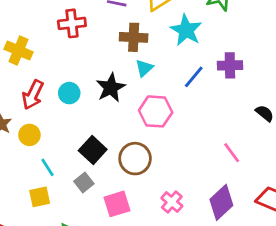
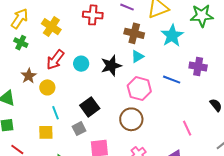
blue line: (194, 77) -> (172, 80), moved, turned 60
brown circle: (135, 159) -> (131, 119), moved

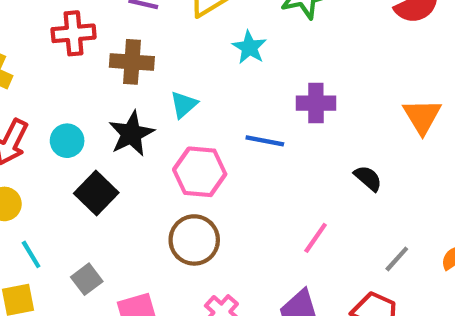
brown cross: (134, 33) -> (132, 62), moved
cyan star: (172, 36) -> (249, 47), size x0.7
black square: (90, 107) -> (96, 193), moved
pink line: (187, 128) -> (316, 238), turned 70

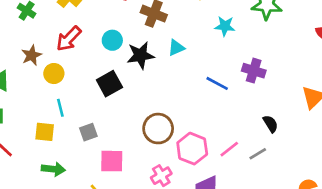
cyan star: (249, 47) -> (225, 26), turned 30
cyan circle: (67, 141) -> (112, 40), moved
pink hexagon: (200, 172) -> (192, 149), moved
gray line: (397, 259) -> (258, 154), moved

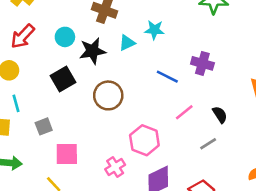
cyan star: (225, 26) -> (154, 30), moved
brown circle: (158, 129) -> (108, 95), moved
pink line: (229, 149) -> (184, 112), moved

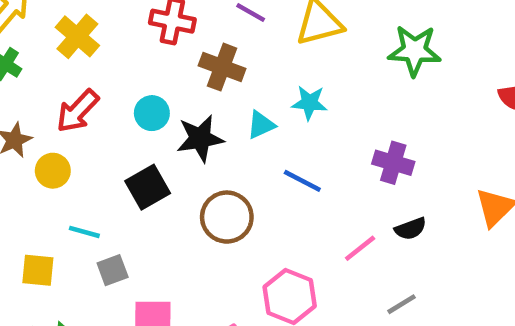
blue line: (167, 77) -> (302, 181), moved
cyan line: (16, 103) -> (84, 232), moved, turned -60
black semicircle: (220, 115) -> (411, 229), moved, turned 102

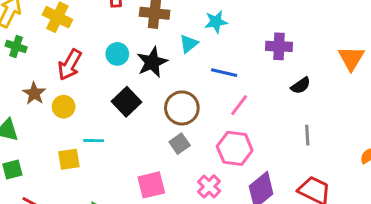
pink line: (360, 248) -> (239, 105), moved
yellow square: (38, 270) -> (69, 159), moved
gray square: (113, 270) -> (180, 144), moved
gray line: (402, 304) -> (307, 135), turned -48

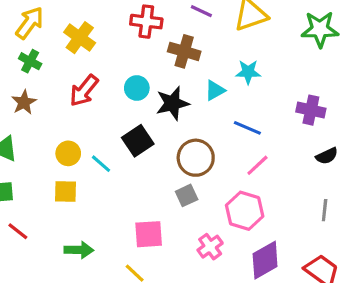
brown star: (34, 93) -> (24, 102), moved
yellow circle: (64, 107) -> (68, 153), moved
cyan line: (94, 141) -> (101, 164), moved, turned 30

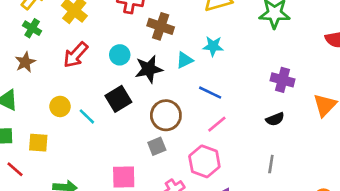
purple cross: (311, 110) -> (282, 80), moved
yellow square: (65, 192) -> (38, 143), moved

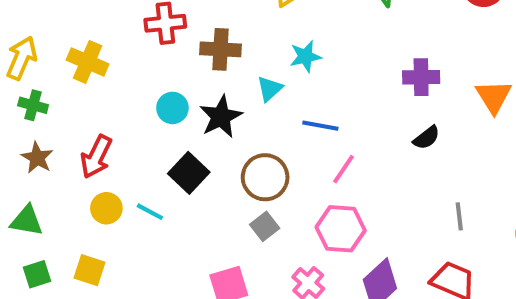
red arrow: (76, 55) -> (96, 157), moved
yellow square: (38, 143) -> (90, 270), turned 30
gray line: (271, 164) -> (459, 216), moved

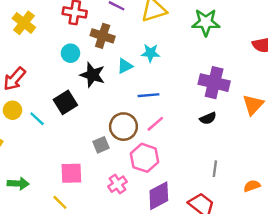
purple cross: (421, 77) -> (214, 83), size x1.4
cyan circle: (172, 108) -> (70, 53), moved
black star: (221, 117) -> (92, 75), turned 30
blue line: (320, 126) -> (149, 95), turned -30
brown circle: (265, 177) -> (123, 127), moved

